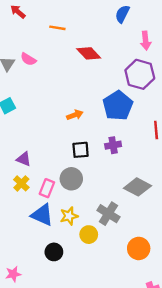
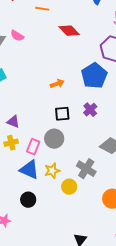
purple cross: (113, 145) -> (90, 110), turned -32
yellow cross: (21, 183) -> (11, 143), turned 32
black circle: (54, 252) -> (28, 200), moved

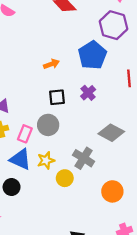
black circle: (28, 200) -> (12, 187), moved

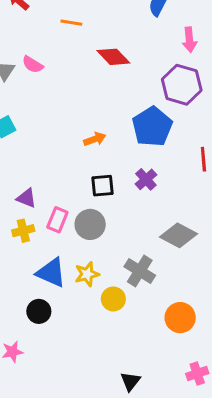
pink rectangle: (25, 134) -> (57, 220), moved

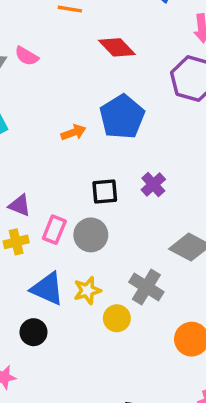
blue pentagon: (152, 127) -> (122, 117), moved
orange arrow: (95, 139) -> (73, 132), moved

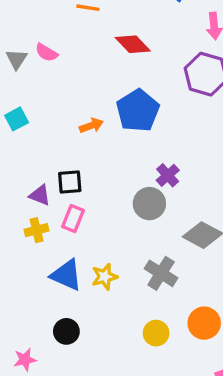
black square: (105, 191) -> (70, 182), moved
gray circle: (91, 235) -> (149, 204), moved
yellow circle: (117, 318) -> (156, 333), moved
black circle: (33, 332) -> (66, 331), moved

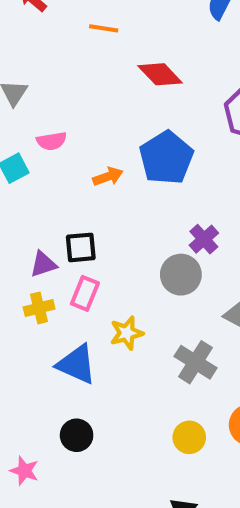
pink semicircle: (46, 53) -> (52, 141), moved, turned -40
purple triangle: (40, 195) -> (43, 264), turned -40
yellow star: (105, 277) -> (127, 333), moved
pink star: (25, 360) -> (24, 471), turned 30

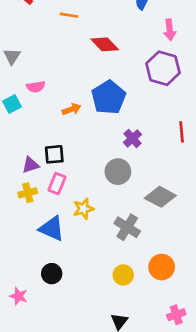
purple cross: (204, 239) -> (132, 138), moved

